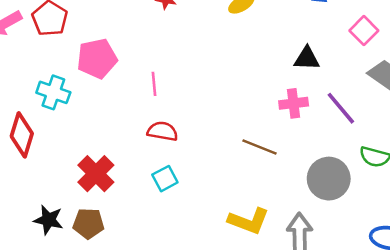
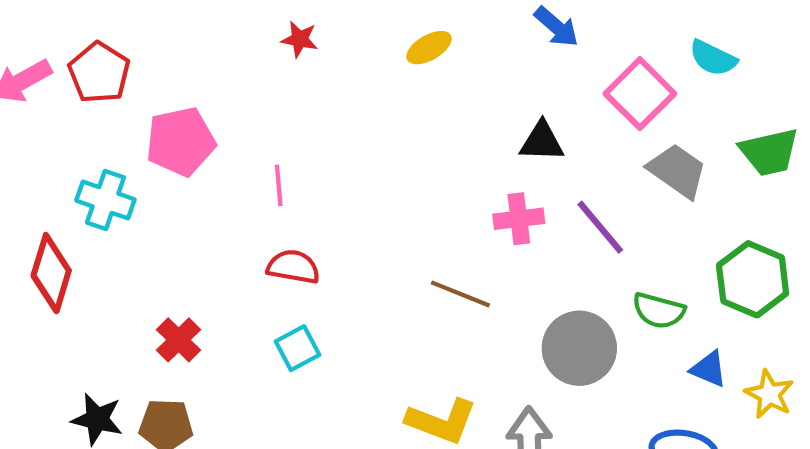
pink square: (364, 31) -> (640, 94), size x1.4
red cross: (96, 174) -> (179, 340), size x0.7

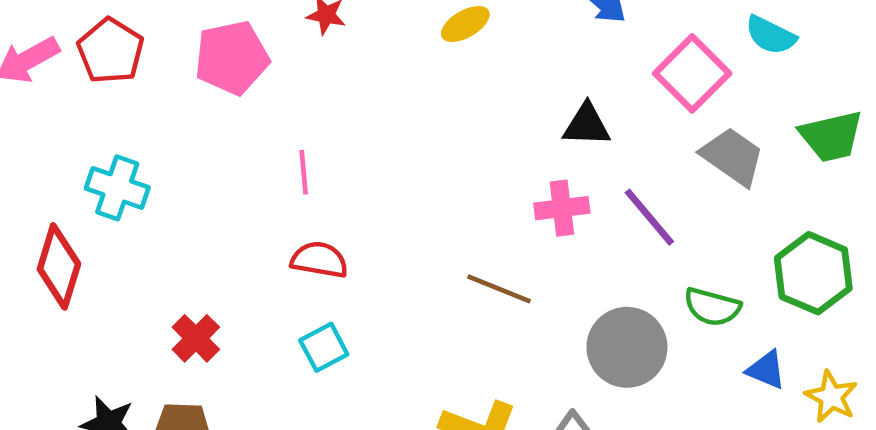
pink pentagon: (181, 142) -> (232, 58), moved

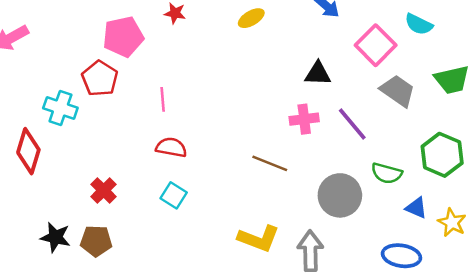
red pentagon: (111, 51) -> (100, 78), moved
cyan square: (324, 347) -> (174, 195), turned -30

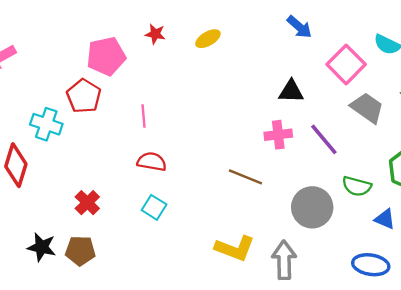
yellow ellipse: (251, 18) -> (208, 39), moved

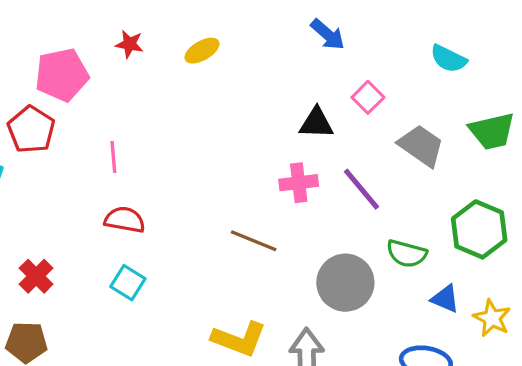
pink square: (346, 64) -> (368, 97), moved, size x0.6

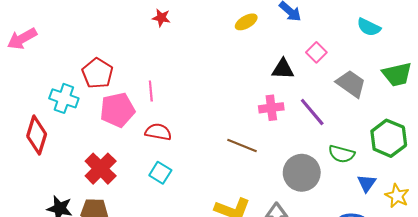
yellow ellipse: (202, 51) -> (246, 22), moved
pink pentagon: (62, 75) -> (117, 110), moved
red cross: (36, 276) -> (101, 169), size x1.4
blue triangle: (445, 299) -> (367, 183), turned 42

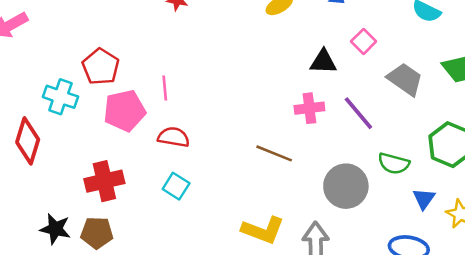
red cross: (101, 169) -> (104, 181), turned 32

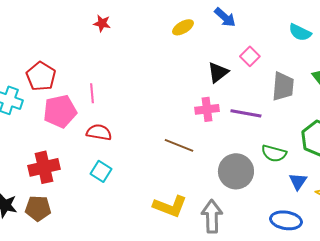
black triangle: (323, 62) -> (218, 72), turned -40
gray trapezoid: (405, 79) -> (283, 86), turned 60
purple line: (358, 113) -> (246, 113), turned -40

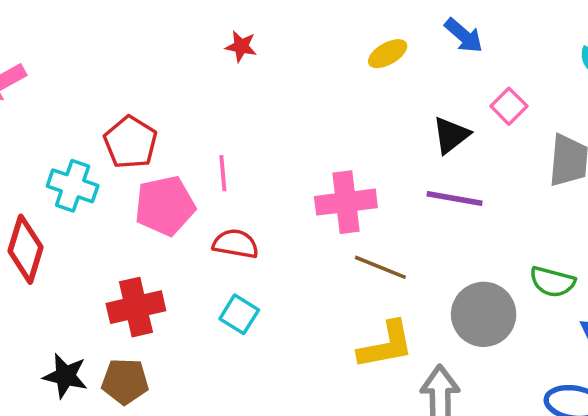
pink cross: (207, 109) -> (346, 202), moved, size x1.4
purple line: (246, 113) -> (455, 198), moved
yellow L-shape: (170, 206) -> (386, 345), moved, turned -32

